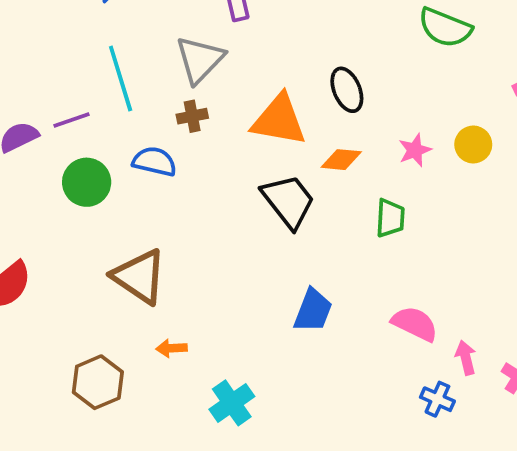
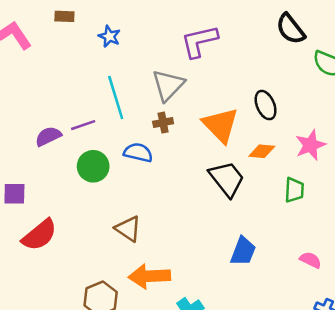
orange triangle: (279, 120) -> (221, 125), turned 36
pink star: (415, 150) -> (311, 145), size x1.4
brown triangle: (139, 277) -> (128, 229), size x0.7
pink semicircle: (415, 324) -> (311, 260), size x0.7
orange arrow: (171, 348) -> (149, 276), size x2.0

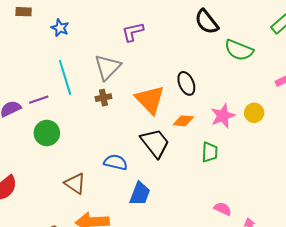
purple L-shape: (199, 41) -> (133, 32), size x0.7
blue semicircle: (138, 153) -> (116, 162), moved
blue trapezoid: (243, 251) -> (140, 194), moved

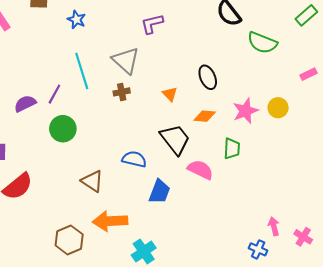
gray triangle: (108, 67) -> (126, 60), turned -32
purple line: (39, 100) -> (54, 94), turned -42
orange triangle: (150, 100) -> (170, 94), size x0.5
pink semicircle: (223, 209) -> (200, 170), moved, size x1.4

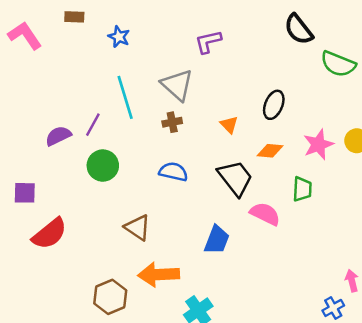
black ellipse: (208, 77) -> (274, 105), turned 45
blue semicircle: (134, 159) -> (173, 172), moved
blue cross: (258, 249) -> (333, 308), turned 36

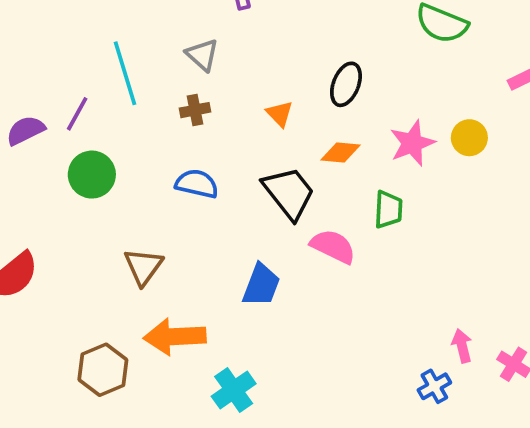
gray triangle: (177, 85) -> (202, 55), size x0.7
brown triangle: (137, 227) -> (143, 267), turned 32

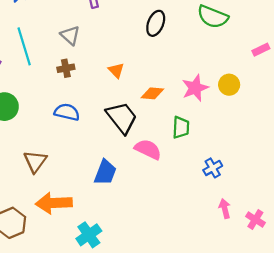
black ellipse: (346, 84) -> (156, 23), moved
blue cross: (434, 386) -> (213, 168), moved

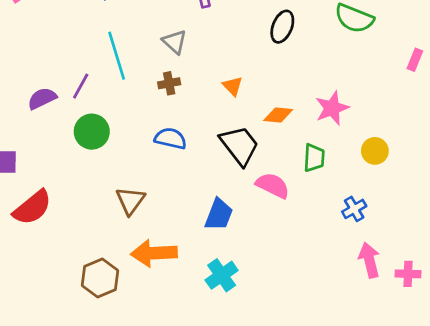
pink rectangle: (261, 50) -> (415, 60), turned -42
yellow circle: (229, 85) -> (375, 151), moved
pink arrow: (225, 209) -> (369, 260), size x1.4
pink cross: (255, 219) -> (408, 274), turned -30
cyan cross: (89, 235) -> (222, 275), moved

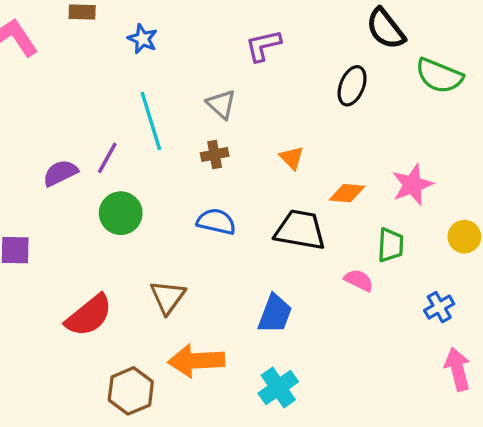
black trapezoid: (240, 145) -> (300, 230), turned -42
pink semicircle: (273, 185) -> (359, 280), moved, size x0.7
red semicircle: (32, 208) -> (89, 315), moved

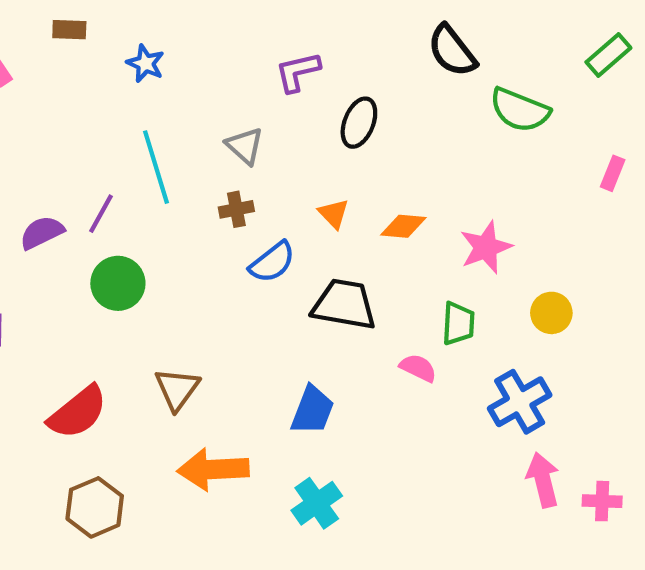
black ellipse: (352, 86) -> (359, 123), moved
orange diamond: (347, 193) -> (403, 226), moved
blue semicircle: (216, 222) -> (272, 262), moved, turned 129
blue cross: (439, 307) -> (520, 402), size x1.6
brown hexagon: (131, 391) -> (95, 507), moved

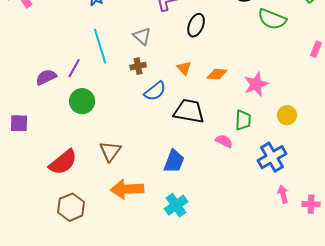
pink arrow: (543, 480) -> (283, 194), size x0.7

